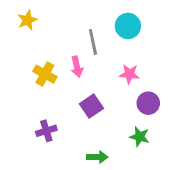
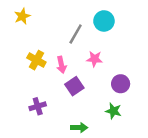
gray line: (93, 42) -> (76, 34), turned 42
pink arrow: (77, 67) -> (61, 65), moved
pink star: (129, 74) -> (95, 59), moved

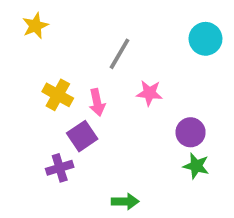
cyan circle: (104, 21) -> (205, 39), moved
purple square: (74, 86) -> (82, 136), moved
green star: (113, 111) -> (196, 166), moved

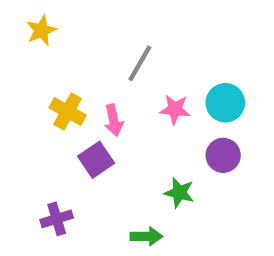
cyan circle: (205, 39) -> (225, 103), moved
green star: (196, 166) -> (179, 193), moved
purple cross: (60, 168) -> (57, 219), moved

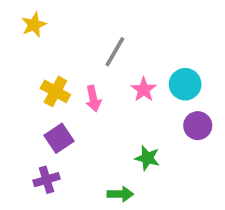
pink star: (175, 109) -> (144, 90), turned 30
purple circle: (223, 155) -> (198, 126), moved
purple square: (96, 160) -> (59, 138), moved

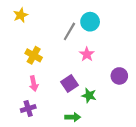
cyan circle: (185, 84) -> (90, 22), moved
pink arrow: (93, 99) -> (34, 84), moved
purple square: (59, 138) -> (69, 84), moved

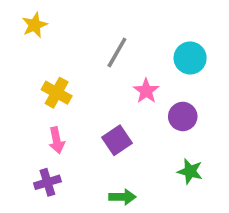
cyan circle: (90, 22) -> (190, 58), moved
purple circle: (119, 76) -> (183, 116), moved
green star: (89, 95) -> (190, 171), moved

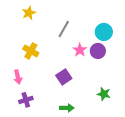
yellow star: (35, 25) -> (29, 13), moved
purple circle: (183, 116) -> (98, 51), moved
pink arrow: (57, 140) -> (18, 77), moved

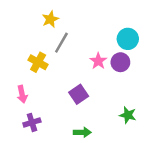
yellow star: (29, 13) -> (50, 19), moved
gray line: (64, 29) -> (61, 43), moved

